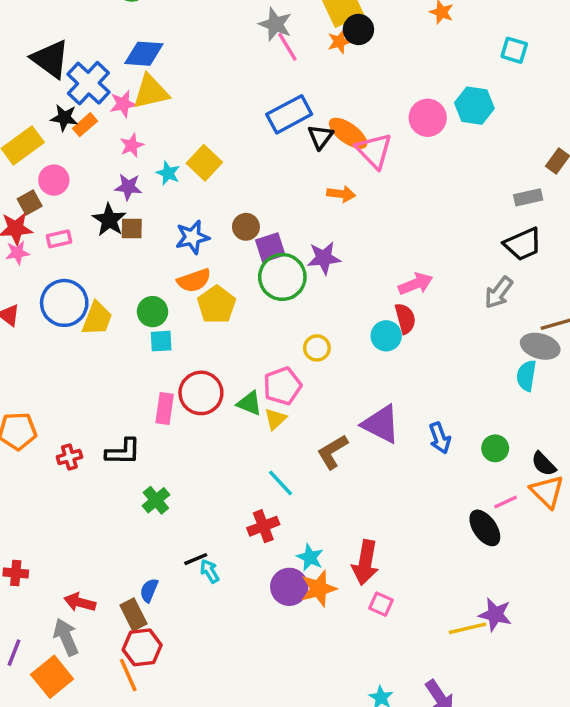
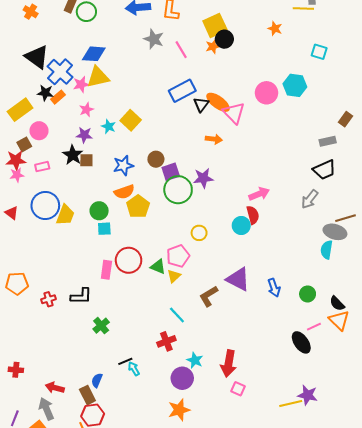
gray star: (275, 24) -> (154, 39), moved
orange star: (319, 589) -> (179, 410), moved

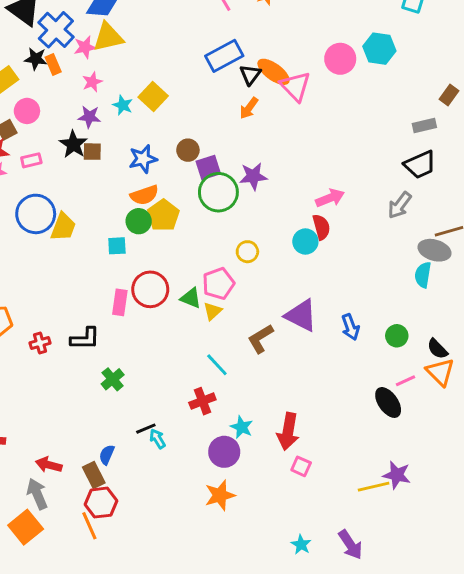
orange rectangle: (58, 97) -> (53, 65), turned -72
orange arrow: (214, 139) -> (249, 108), moved, turned 119
green circle: (99, 211) -> (139, 221), moved

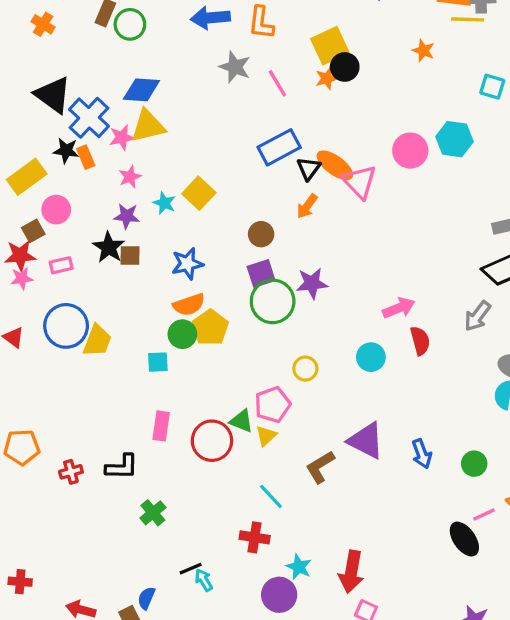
brown circle: (188, 150) -> (261, 234), moved
red semicircle: (321, 227) -> (420, 341), moved
red circle: (150, 289) -> (212, 441), moved
red cross: (202, 401) -> (255, 537), turned 30

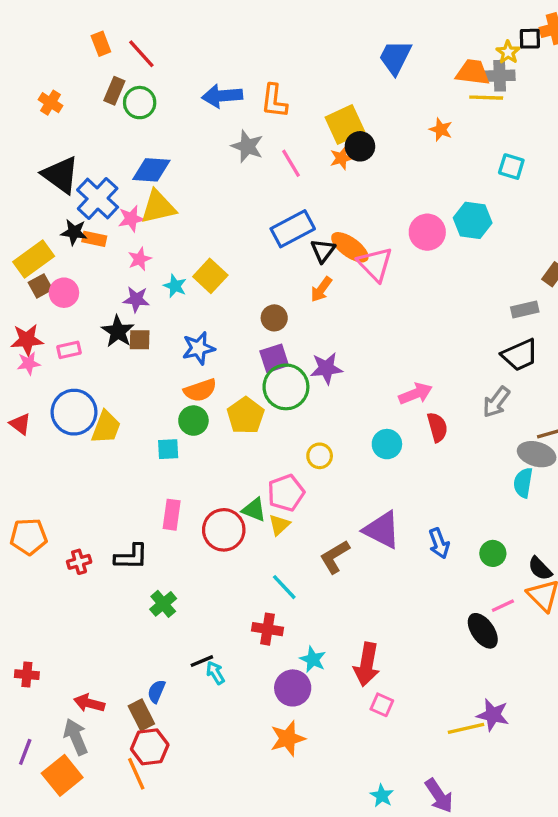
orange rectangle: (86, 157) -> (94, 239), turned -55
brown square: (33, 231) -> (40, 286), moved
yellow pentagon: (210, 328) -> (246, 415), moved

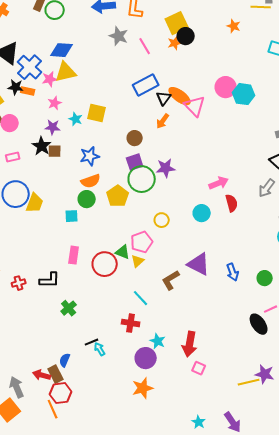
cyan hexagon: (473, 220) -> (244, 94), moved
yellow square: (210, 276) -> (97, 113), turned -30
red arrow: (89, 703) -> (42, 375), moved

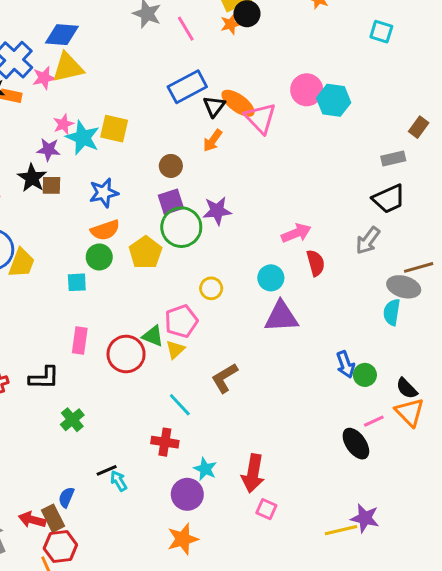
pink star: (55, 103) -> (63, 124), moved
cyan star: (76, 119) -> (83, 138), size x1.6
purple triangle: (199, 264) -> (281, 317), moved, turned -30
blue arrow: (233, 272) -> (345, 364), moved

